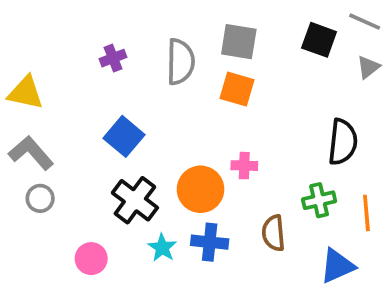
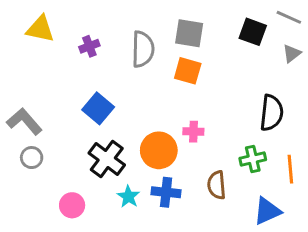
yellow triangle: (26, 93) -> (40, 29), moved

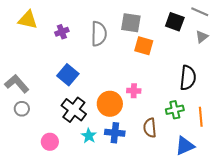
orange square: (188, 71) -> (144, 46), moved

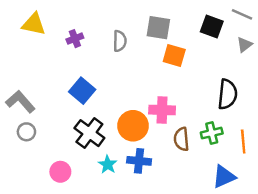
gray semicircle: (99, 34) -> (120, 41), size x0.7
pink cross: (134, 91) -> (162, 110), size x1.5
brown semicircle: (150, 128) -> (181, 139), moved

